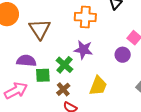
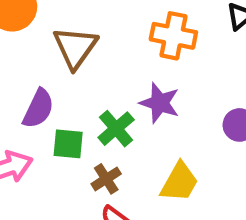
purple semicircle: (26, 61) -> (38, 109), turned 102

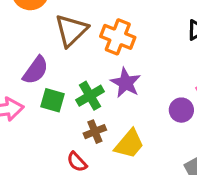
orange cross: (173, 36) -> (118, 37), moved
brown cross: (106, 179) -> (95, 132), moved

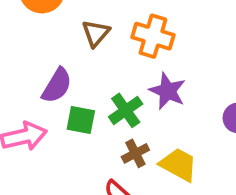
brown triangle: (71, 30) -> (96, 33), size x0.7
yellow trapezoid: (129, 144) -> (179, 165), turned -96

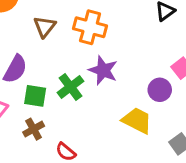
brown cross: (135, 153) -> (34, 129), moved
yellow trapezoid: (179, 165) -> (137, 121), moved

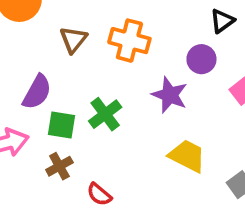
purple star: (103, 70) -> (170, 95), moved
purple circle: (160, 90) -> (201, 59), moved

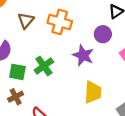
yellow trapezoid: (187, 156) -> (93, 92), turned 65

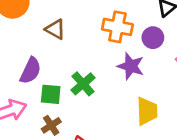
brown triangle: (26, 21) -> (55, 29), turned -36
orange cross: (60, 22) -> (117, 27), moved

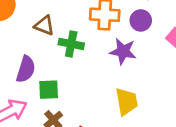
green cross: (83, 84) -> (71, 44), moved, turned -30
yellow trapezoid: (147, 111) -> (127, 102), moved

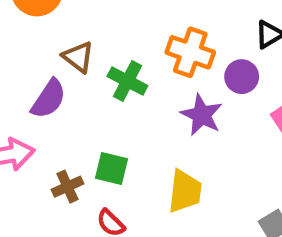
brown triangle: (44, 26) -> (78, 57), moved
green square: (49, 90) -> (111, 168), moved

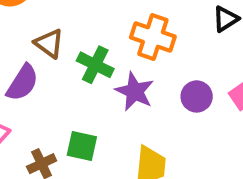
purple circle: (242, 77) -> (197, 96), moved
purple star: (202, 115) -> (135, 91), moved

